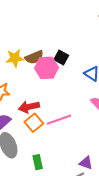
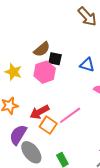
brown semicircle: (34, 57) -> (42, 49), moved
yellow star: (15, 58) -> (13, 72), turned -30

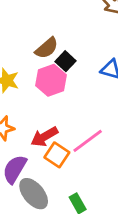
black square: (55, 59) -> (66, 61), turned 32

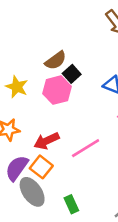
orange square: (57, 155) -> (41, 167), moved

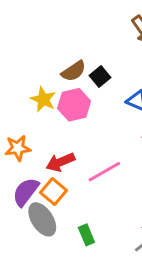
black square: (72, 74) -> (100, 77), moved
yellow star: (17, 87) -> (43, 99), moved

